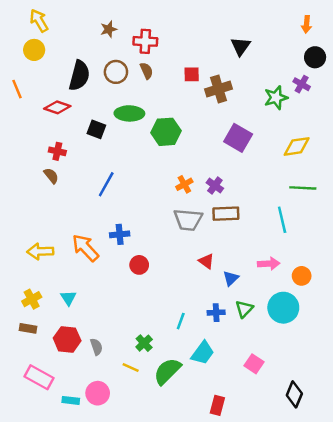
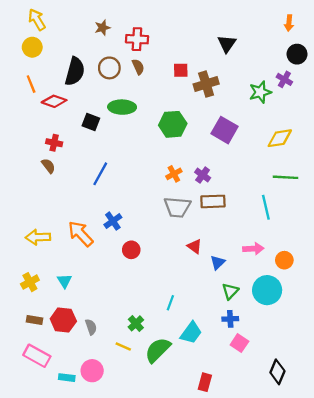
orange line: (17, 89) -> (31, 84), moved
green hexagon: (166, 132) -> (173, 124), moved
blue cross: (120, 234) -> (113, 221), turned -30
blue cross: (216, 313) -> (230, 319), moved
brown rectangle: (28, 328) -> (35, 320), moved

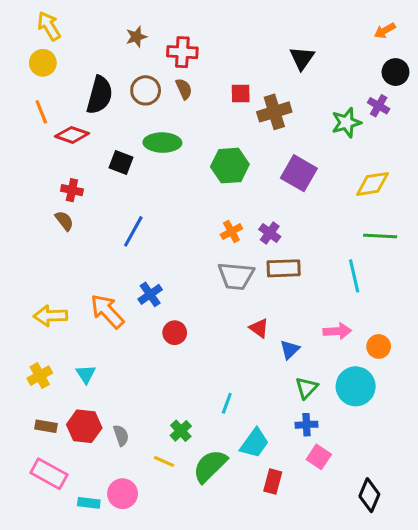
orange arrow: (289, 23) -> (385, 31), turned 56
red rectangle: (205, 382) -> (273, 481), moved

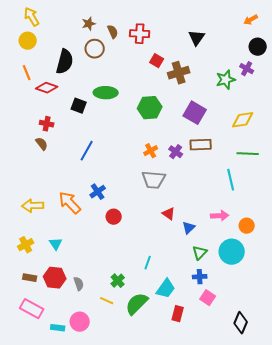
red cross: (182, 52) -> (140, 34), moved
brown semicircle: (184, 89) -> (113, 32), moved
brown circle: (146, 90) -> (95, 49), moved
red square: (241, 93) -> (157, 61), turned 32
brown rectangle: (284, 268) -> (201, 145), moved

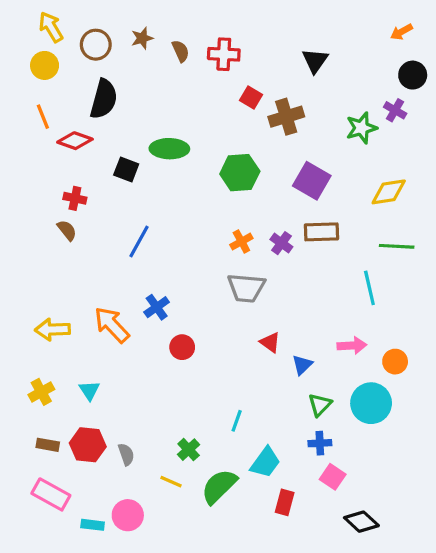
brown circle: (95, 49) -> (96, 45), moved
black diamond: (241, 323) -> (361, 522), moved, turned -70

